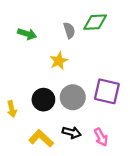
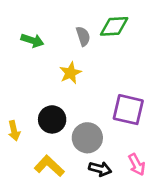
gray circle: (73, 97) -> (87, 138), moved
black arrow: (72, 132) -> (100, 169), moved
pink arrow: (101, 137) -> (137, 165), moved

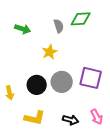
gray circle: (87, 138) -> (62, 82), moved
yellow L-shape: (49, 166) -> (35, 118), turned 150

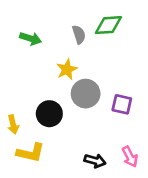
purple square: (91, 78) -> (122, 104), size x0.7
gray circle: (62, 82) -> (86, 94), moved
yellow L-shape: (35, 118) -> (31, 153), moved

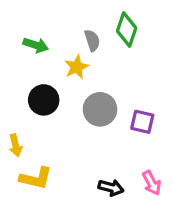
green diamond: (108, 25) -> (127, 29), turned -68
yellow star: (67, 69) -> (77, 67), moved
black circle: (49, 114) -> (44, 100), moved

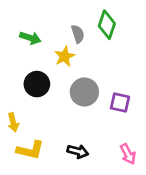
black arrow: (111, 188) -> (78, 151), moved

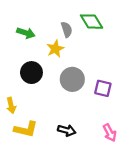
green diamond: (107, 25) -> (92, 22), turned -50

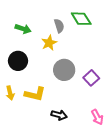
black circle: (31, 73) -> (18, 61), moved
purple square: (103, 88) -> (91, 78), turned 35
yellow L-shape: (26, 129) -> (35, 94), moved

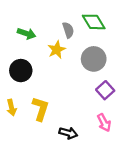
gray circle: (64, 70) -> (94, 59), moved
yellow L-shape: (35, 94) -> (40, 109), turned -85
pink arrow: (97, 117) -> (104, 123), moved

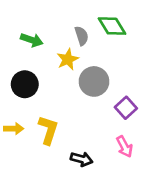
gray circle: (94, 59) -> (94, 81), moved
yellow arrow: (12, 108) -> (14, 129), turned -77

